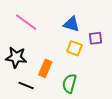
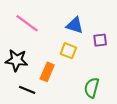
yellow square: (74, 48) -> (68, 51), moved
green semicircle: (69, 83) -> (92, 88), moved

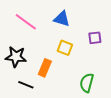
blue triangle: (75, 25) -> (62, 19), moved

